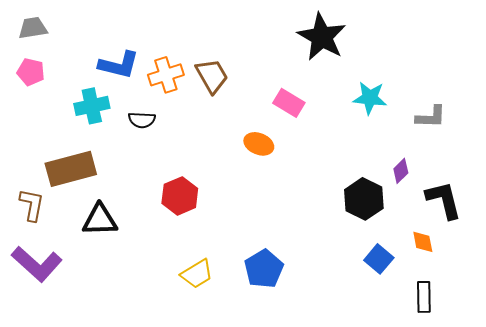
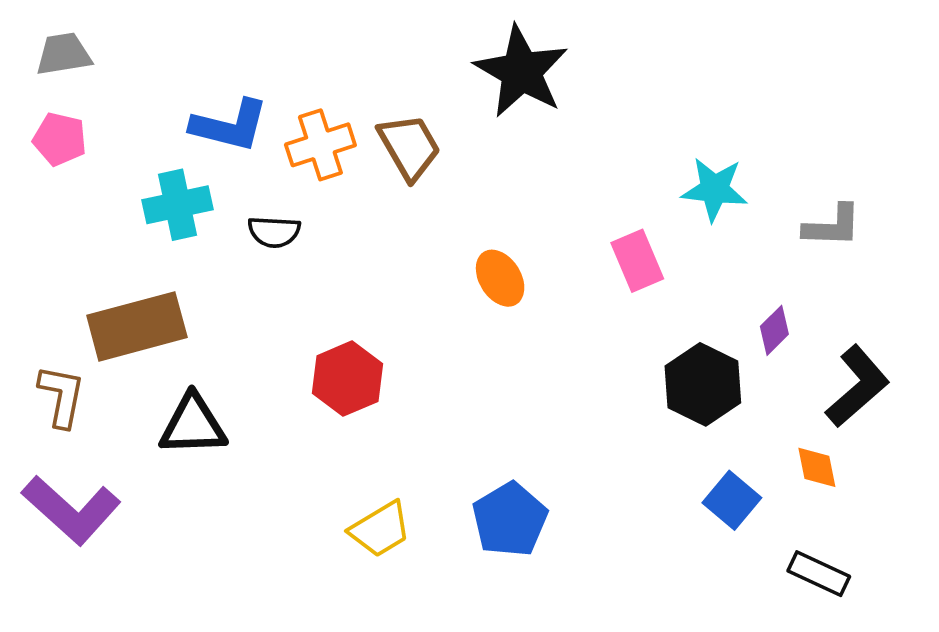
black star: (322, 37) -> (521, 71), moved
pink rectangle: (289, 103) -> (637, 261), moved, turned 36
orange ellipse: (259, 144) -> (500, 278), turned 36
black L-shape: (444, 200) -> (857, 386), turned 63
black rectangle: (424, 297) -> (819, 574), turned -64

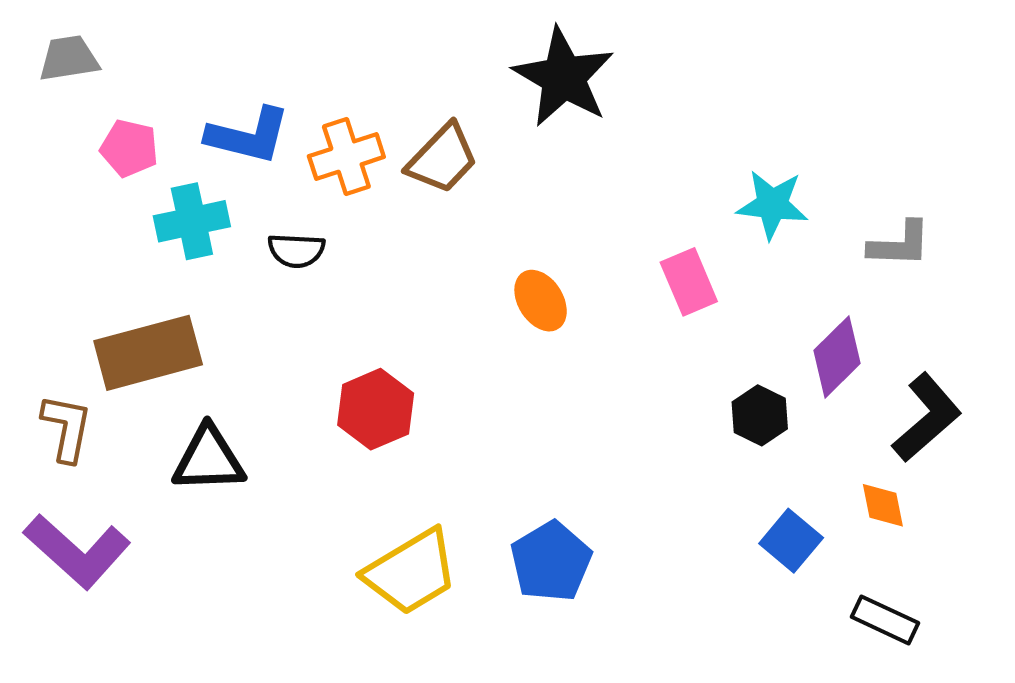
pink pentagon: (60, 139) -> (129, 148), moved
brown trapezoid: (409, 147) -> (442, 159), turned 74
purple diamond: (774, 330) -> (837, 357), size x1.5
black hexagon: (703, 384) -> (760, 415), size x0.7
yellow trapezoid: (380, 529) -> (411, 572), size x1.4

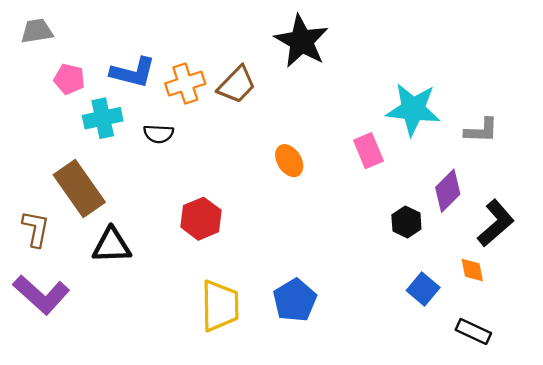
cyan star: (772, 205) -> (413, 109), size x1.4
brown rectangle: (148, 353) -> (79, 189), turned 70
yellow trapezoid: (411, 572) -> (220, 306), turned -60

